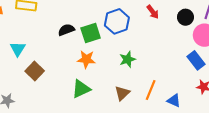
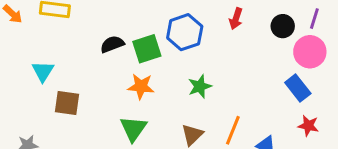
red arrow: (153, 12) -> (236, 19), turned 56
brown square: (35, 71) -> (67, 103), turned -36
green triangle: (81, 89) -> (133, 129), turned -30

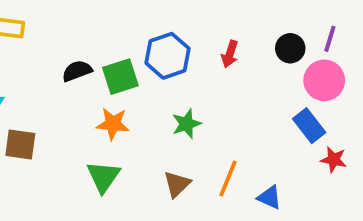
red arrow: (236, 19) -> (230, 54), moved
red star: (308, 126) -> (334, 160), moved

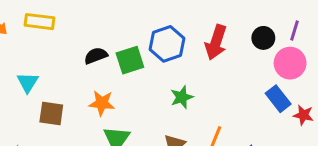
red arrow: (230, 54) -> (216, 42), size x1.6
orange star: (113, 124) -> (102, 103), moved
red star: (334, 160) -> (303, 115), moved

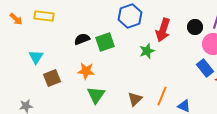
blue hexagon: (167, 44) -> (130, 16), moved
green star: (182, 97) -> (147, 51), moved
brown square: (51, 114) -> (52, 78), turned -30

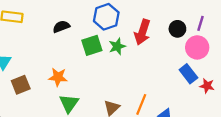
black semicircle: (82, 39) -> (61, 27), moved
green square: (105, 42) -> (92, 45), moved
green star: (147, 51) -> (117, 46), moved

